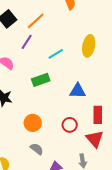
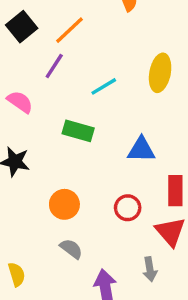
green rectangle: (41, 80) -> (78, 131), turned 36

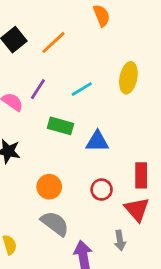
purple line: (54, 66) -> (38, 89), moved
blue triangle: (141, 150) -> (97, 141), moved
gray semicircle: (71, 249) -> (55, 223), size x1.5

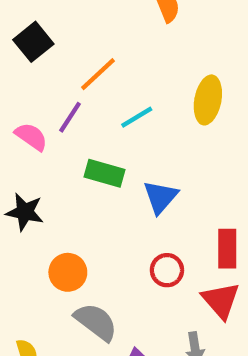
orange line: (53, 42) -> (98, 74), moved
blue triangle: (97, 141) -> (160, 197), turned -50
orange circle: (49, 187) -> (68, 272), moved

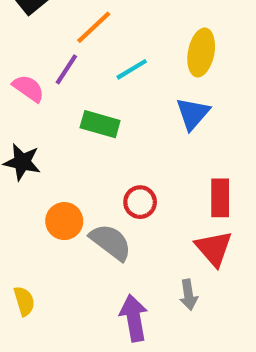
blue triangle: (160, 197) -> (193, 114), moved
red circle: (167, 270) -> (140, 202), moved
gray semicircle: (96, 322) -> (111, 242), moved

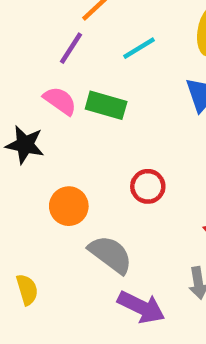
pink semicircle: (28, 88) -> (60, 101), moved
gray semicircle: (111, 242) -> (110, 254), moved
purple arrow: (134, 318) -> (141, 307), turned 126

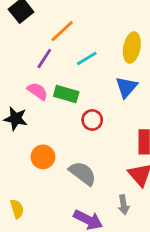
red circle: (148, 186) -> (92, 120), moved
gray semicircle: (110, 254) -> (83, 173), moved

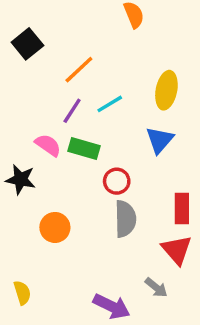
purple line: (44, 58) -> (72, 111), moved
gray semicircle: (83, 173) -> (125, 219), moved, turned 52
gray arrow: (124, 205) -> (156, 288), turned -42

